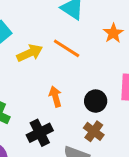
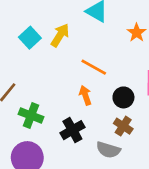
orange line: (67, 48) -> (94, 67), moved
yellow arrow: (30, 53) -> (60, 35), moved, turned -30

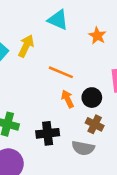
orange arrow: (85, 95) -> (68, 99), moved
black cross: (72, 130) -> (48, 133), turned 30

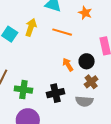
orange line: (61, 72) -> (62, 32), moved
brown cross: (95, 124) -> (91, 82), turned 32

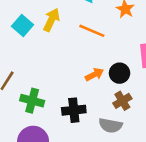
orange arrow: (68, 65) -> (94, 75), turned 88

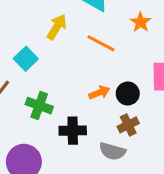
cyan square: (23, 25) -> (26, 59), moved
green cross: (32, 101) -> (39, 106), moved

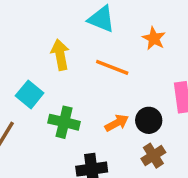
yellow arrow: (57, 27) -> (60, 55), turned -35
green cross: (39, 106) -> (64, 122), moved

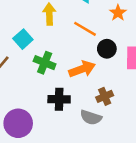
black circle: (149, 120) -> (107, 49), moved
orange arrow: (117, 123) -> (82, 69), size x1.5

